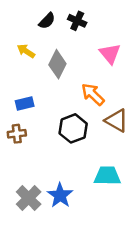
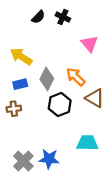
yellow arrow: (26, 51) -> (21, 56), moved, size x1.5
gray diamond: (57, 64) -> (47, 79), moved
blue star: (60, 195) -> (49, 159), turned -30

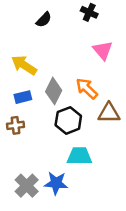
black cross: (63, 17) -> (89, 12), moved
brown triangle: (95, 98) -> (109, 113), turned -30
cyan trapezoid: (87, 143) -> (79, 156), moved

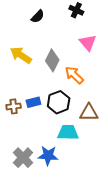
gray diamond: (54, 91) -> (52, 60), moved
blue rectangle: (23, 97) -> (33, 102), moved
brown triangle: (109, 113) -> (89, 113), moved

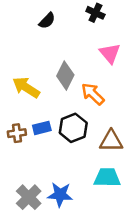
yellow arrow: (21, 55) -> (26, 87), moved
cyan trapezoid: (68, 133) -> (107, 178), moved

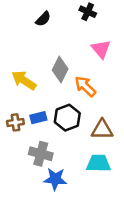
gray cross: (29, 197) -> (41, 154), moved, turned -30

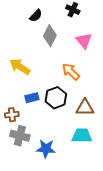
gray diamond: (60, 69) -> (50, 36), moved
brown cross: (15, 122) -> (12, 115), moved
gray cross: (41, 154) -> (20, 136), moved

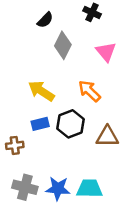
yellow arrow: (20, 67) -> (41, 91), moved
gray cross: (20, 136) -> (25, 187), moved
cyan trapezoid: (82, 136) -> (90, 189), moved

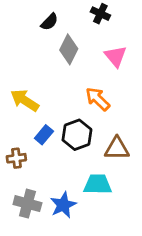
yellow arrow: (41, 91) -> (25, 100), moved
blue rectangle: (40, 124) -> (44, 135), turned -36
blue star: (58, 189) -> (63, 205), turned -30
cyan trapezoid: (90, 189) -> (98, 184), moved

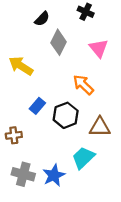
yellow arrow: (25, 100) -> (21, 66), moved
blue rectangle: (44, 135) -> (37, 106), moved
cyan trapezoid: (98, 184) -> (83, 158), turned -45

